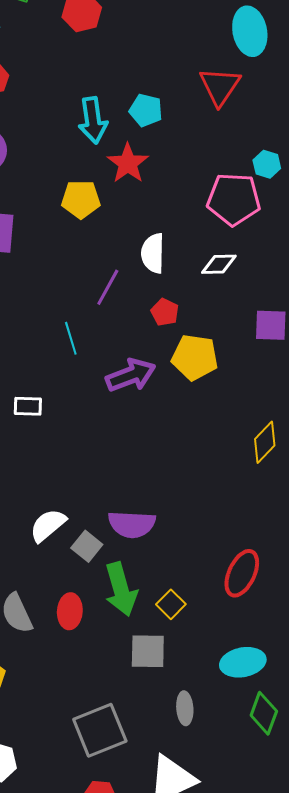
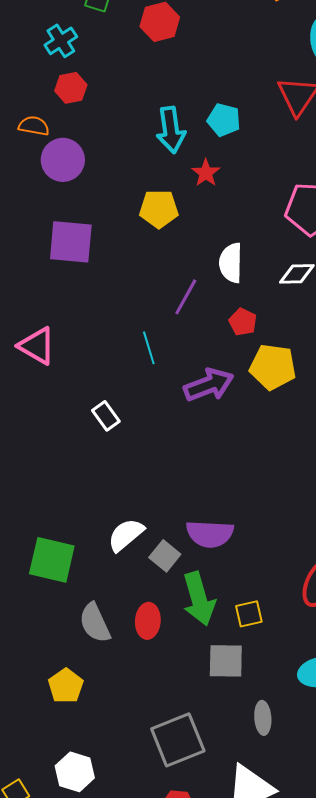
red star: (128, 163) -> (206, 173), size x0.7
white rectangle: (28, 406) -> (106, 416), turned 52
yellow square: (171, 604) -> (249, 614), turned 32

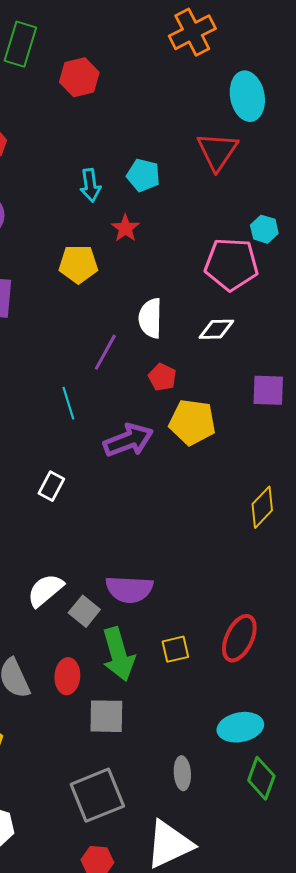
cyan arrow: (171, 130) -> (90, 185), size x0.7
white rectangle: (106, 416) -> (51, 486), moved, turned 64
yellow square: (249, 614) -> (175, 649), moved
gray square: (226, 661) -> (106, 716), moved

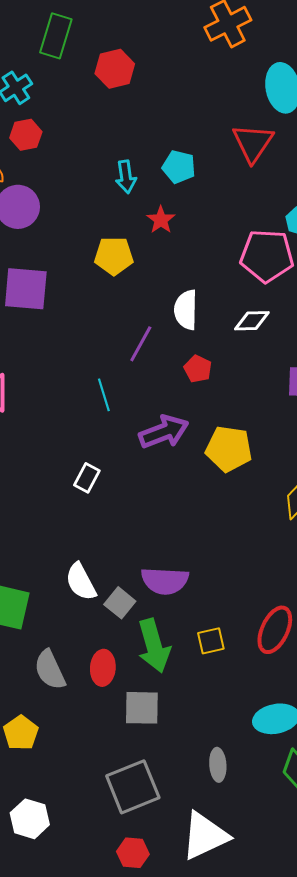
yellow pentagon: (192, 422) -> (229, 449), moved
white semicircle: (45, 590) -> (81, 582), turned -78

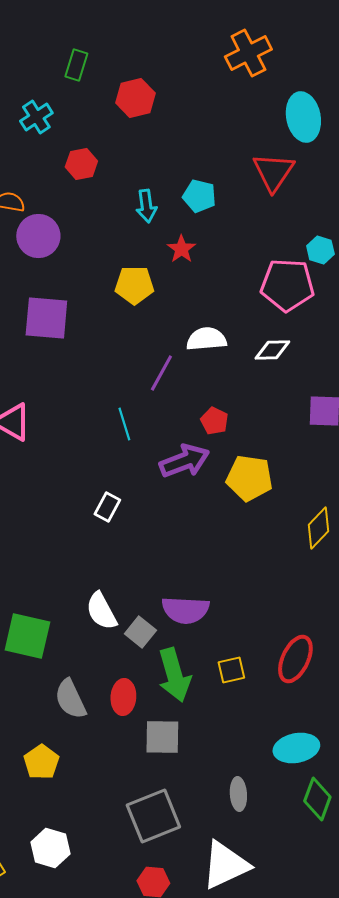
green rectangle: (56, 36) -> (76, 65), size x0.7
red hexagon: (26, 135) -> (81, 164), moved
white semicircle: (186, 310) -> (206, 339), turned 84
red pentagon: (198, 369) -> (214, 421), moved

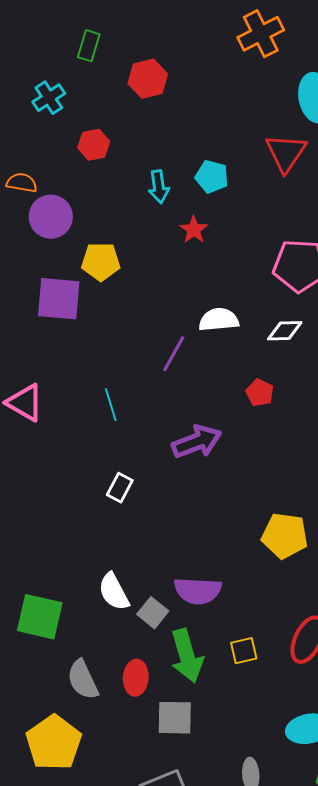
yellow pentagon: (134, 285) -> (101, 262), moved
red pentagon: (214, 421) -> (260, 393), moved
cyan line: (124, 424) -> (111, 405), moved
yellow pentagon: (249, 478) -> (285, 536), moved
yellow pentagon: (41, 762) -> (54, 743), size x1.6

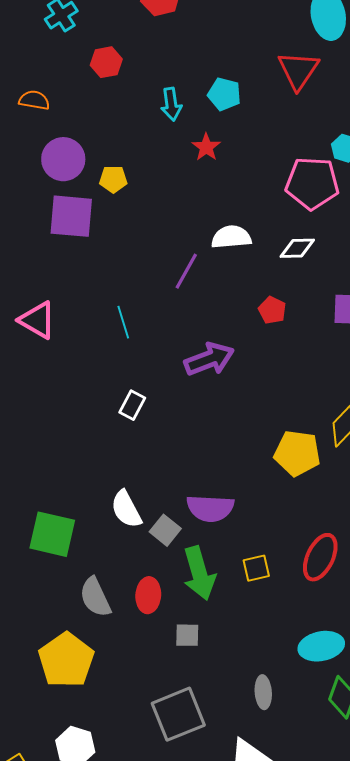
purple circle: (51, 217) -> (63, 159), moved
yellow pentagon: (101, 262) -> (113, 179), size x0.7
gray square: (175, 718) -> (187, 635), size x0.7

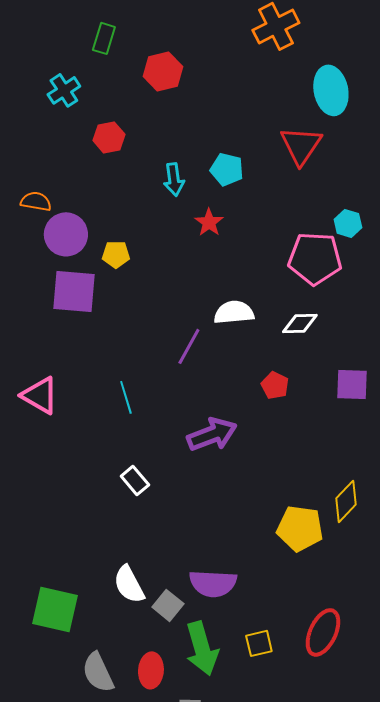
orange semicircle: (34, 100) -> (36, 201), moved
white rectangle: (132, 405) -> (135, 480), turned -68

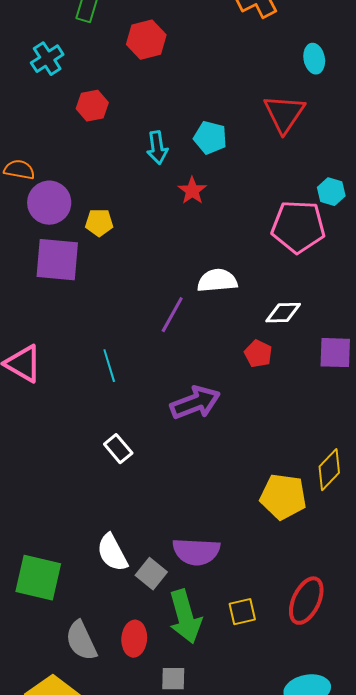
cyan ellipse: (331, 90) -> (314, 59), size x0.6
white diamond: (300, 323) -> (283, 313), moved

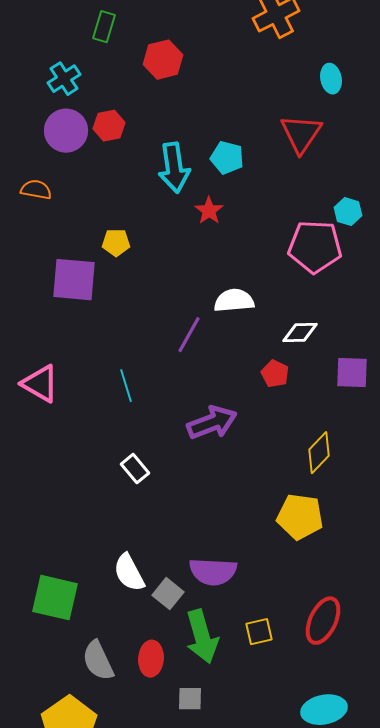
cyan arrow: (157, 148) -> (174, 168), size x1.5
purple circle: (49, 203) -> (66, 131), moved
yellow diamond: (329, 470) -> (319, 453), moved

